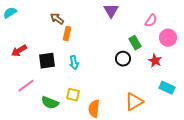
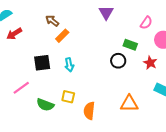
orange rectangle: (67, 34) -> (62, 36), turned 32
green rectangle: (135, 43) -> (130, 45), turned -40
red arrow: (19, 51) -> (14, 34), moved
orange triangle: (134, 102) -> (129, 104), turned 30

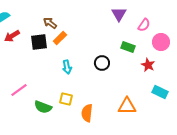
purple triangle: (106, 13) -> (119, 14), moved
black circle: (118, 61) -> (102, 63), moved
black square: (42, 63) -> (39, 42), moved

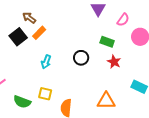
black square: (39, 42) -> (18, 37), turned -30
red star: (148, 65) -> (114, 62), moved
cyan arrow: (67, 67) -> (46, 62), turned 32

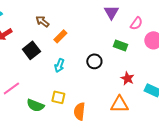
orange rectangle: (39, 33) -> (60, 36), moved
black square: (18, 37) -> (31, 50), moved
red star: (114, 62) -> (127, 78), moved

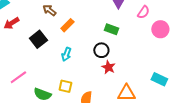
green rectangle: (120, 45) -> (111, 29), moved
red star: (127, 78) -> (108, 67), moved

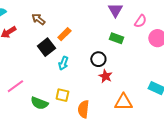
brown arrow: (49, 10) -> (38, 19), moved
green rectangle: (111, 29) -> (116, 38), moved
black square: (38, 39) -> (46, 47), moved

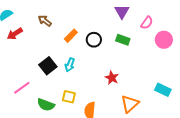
black square: (46, 47) -> (48, 66), moved
black circle: (98, 59) -> (94, 40), moved
orange triangle: (123, 102) -> (130, 104), turned -42

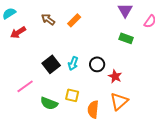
orange rectangle: (71, 36) -> (74, 20), moved
black circle: (94, 40) -> (97, 64), moved
orange triangle: (130, 104) -> (119, 101), moved

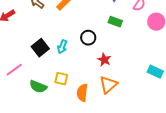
black circle: (97, 64) -> (88, 38), moved

